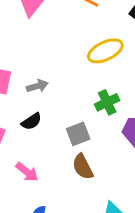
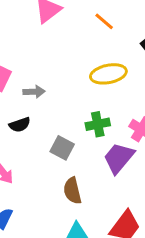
gray square: (78, 134) -> (62, 148), turned 35
brown semicircle: (83, 167) -> (72, 191), moved

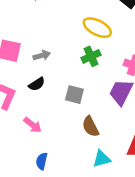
yellow ellipse: (108, 74) -> (97, 28), turned 52
green cross: (98, 124) -> (91, 56), moved

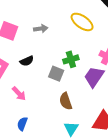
gray arrow: (42, 55) -> (41, 29), moved
green cross: (91, 56) -> (71, 59), moved
cyan triangle: (102, 159) -> (71, 129), turned -49

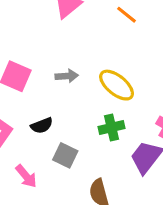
yellow ellipse: (82, 22) -> (117, 85), moved
gray square: (56, 74) -> (65, 155), moved

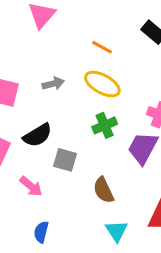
orange line: (127, 15) -> (102, 47), moved
black semicircle: (42, 126) -> (38, 135), size x1.4

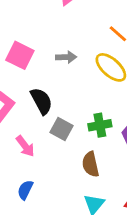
green cross: (105, 125) -> (100, 125), moved
black semicircle: (38, 135) -> (41, 101), turned -100

